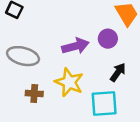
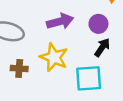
purple circle: (108, 39) -> (98, 24), moved

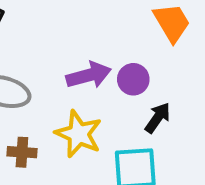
purple circle: (98, 24) -> (133, 79), moved

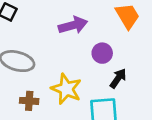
purple arrow: (89, 75) -> (73, 25), moved

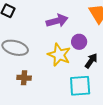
yellow star: (66, 89) -> (59, 55), moved

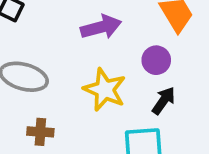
purple circle: (79, 42) -> (156, 60), moved

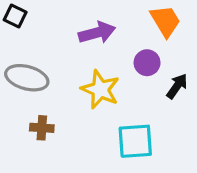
black arrow: (164, 101) -> (177, 86), moved

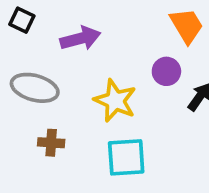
purple arrow: (97, 33) -> (80, 38), moved
cyan square: (135, 141) -> (126, 157), moved

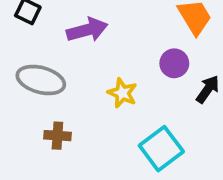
yellow star: (115, 101) -> (122, 93), size x0.7
cyan square: (126, 157) -> (161, 149), moved, turned -33

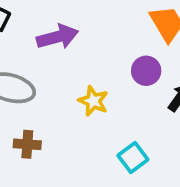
cyan square: (161, 149) -> (133, 158), size x0.7

